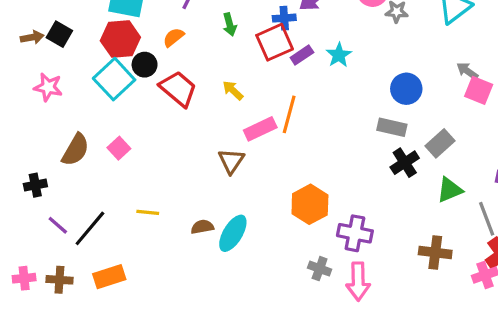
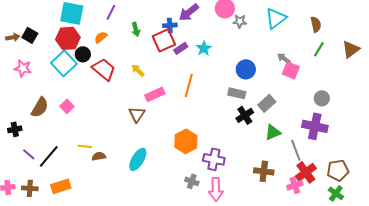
orange line: (289, 114) -> (189, 85), moved
brown semicircle: (202, 227) -> (99, 156), moved

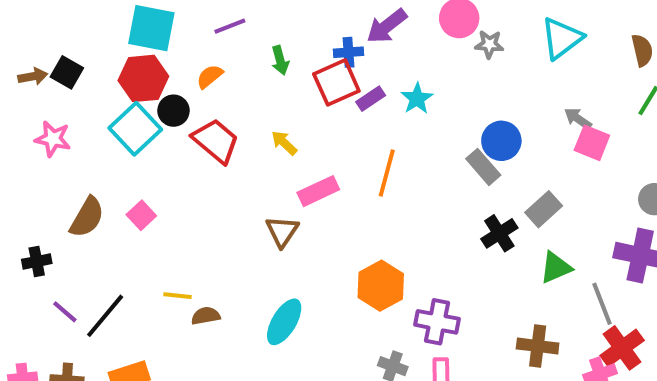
purple line: (111, 12) -> (230, 26), turned 42
gray rectangle: (237, 93) -> (483, 167), moved, turned 36

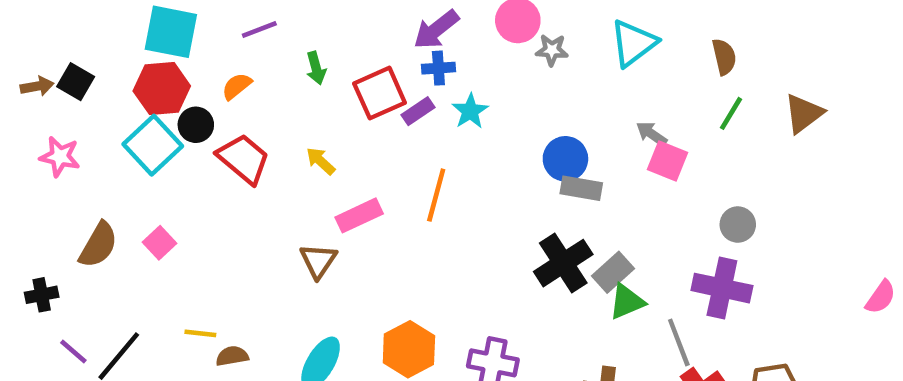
blue cross: (349, 52) -> (438, 68), moved
gray rectangle: (483, 167) -> (581, 188), moved, turned -39
gray rectangle: (544, 209) -> (613, 272), moved
black cross: (499, 233) -> (563, 263), size x1.4
orange hexagon: (381, 286) -> (409, 349), moved

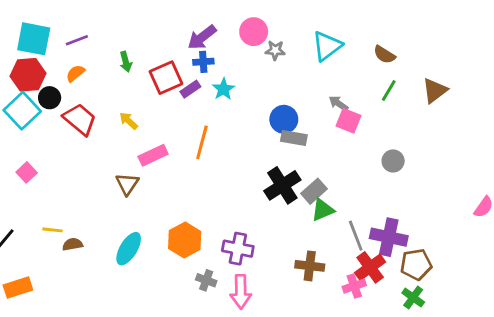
purple line: (259, 30) -> (77, 40), moved
brown semicircle: (724, 57) -> (384, 55), turned 135
purple cross: (722, 288) -> (389, 237), moved

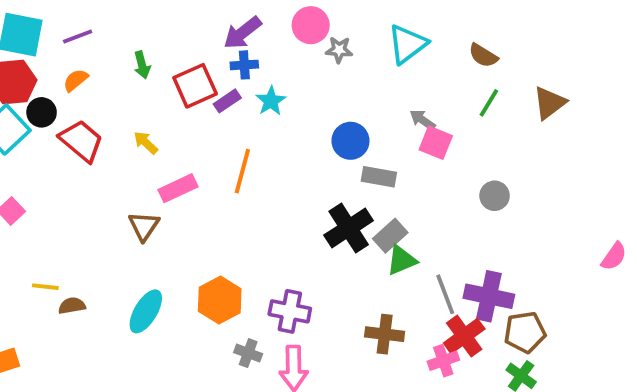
gray rectangle: (294, 138) -> (379, 177), moved

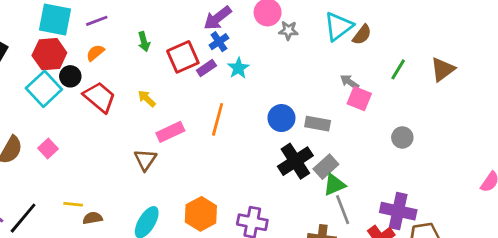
brown semicircle: (483, 55) -> (362, 35), moved, turned -85
blue cross: (244, 65) -> (219, 42), turned -30
blue circle: (350, 141) -> (281, 118), moved
gray line: (445, 294) -> (343, 210), moved

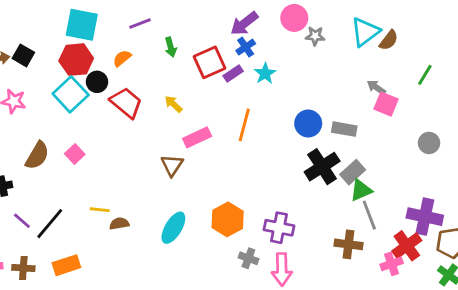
purple line: (97, 21) -> (140, 23), moved

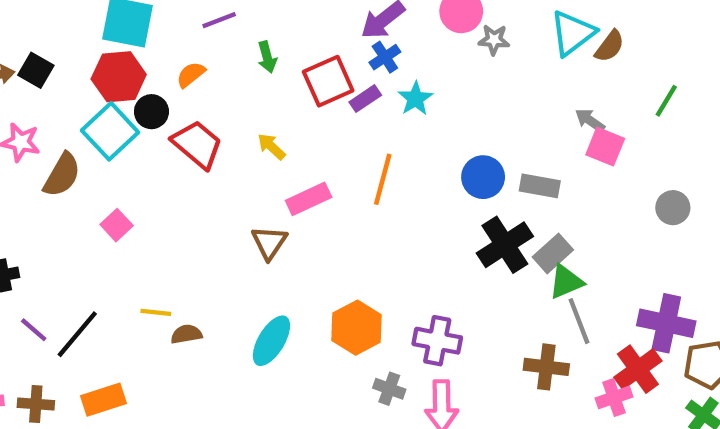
brown semicircle: (37, 155) -> (62, 175), moved

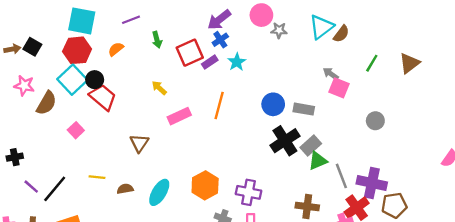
black circle: (151, 112) -> (95, 80), moved
red trapezoid: (197, 144) -> (103, 97), moved
brown triangle: (269, 243) -> (139, 143), moved
gray line: (579, 321) -> (341, 176), moved
brown semicircle: (186, 334) -> (125, 189), moved

